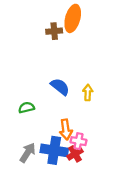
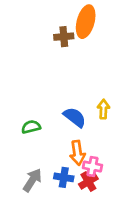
blue semicircle: (60, 87) -> (75, 117), moved
blue cross: (54, 150) -> (64, 177), size x0.6

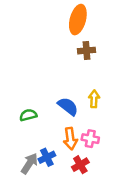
brown cross: (64, 37) -> (87, 51), moved
pink cross: (92, 166) -> (90, 139), moved
blue cross: (64, 177) -> (47, 157), moved, turned -35

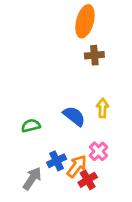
orange arrow: (70, 139) -> (77, 166), moved, turned -135
pink cross: (90, 139) -> (98, 151), turned 35
blue cross: (47, 157) -> (57, 161), moved

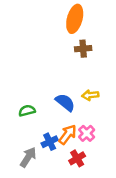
yellow arrow: (103, 108) -> (90, 95), turned -98
orange arrow: (77, 166) -> (68, 135), moved

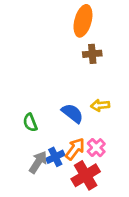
green semicircle: (27, 111) -> (30, 123), turned -98
gray arrow: (28, 157) -> (38, 162), moved
red cross: (77, 158) -> (86, 175), size x1.5

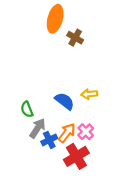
orange ellipse: (83, 21) -> (55, 19), moved
brown cross: (92, 54) -> (75, 38), moved, turned 35
gray arrow: (38, 162) -> (38, 128), moved

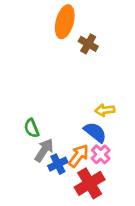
blue semicircle: (65, 101) -> (95, 132), moved

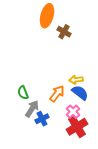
blue semicircle: (95, 132) -> (80, 93), moved
orange arrow: (79, 156) -> (57, 94), moved
red cross: (90, 183) -> (77, 127), moved

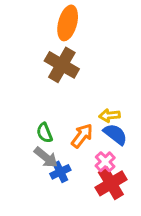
brown cross: (64, 32) -> (62, 65), moved, size x1.6
green semicircle: (23, 93) -> (44, 133), moved
gray arrow: (32, 109) -> (46, 157), turned 96

